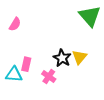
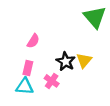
pink semicircle: (15, 24) -> (33, 41), moved
cyan triangle: (14, 74) -> (25, 86), moved

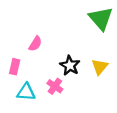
yellow triangle: (84, 60) -> (100, 67), moved
pink rectangle: (28, 68) -> (15, 67), moved

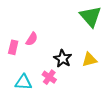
pink rectangle: (15, 67) -> (13, 47), moved
yellow triangle: (100, 67) -> (89, 60), turned 35

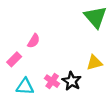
pink rectangle: (13, 47) -> (14, 59), moved, turned 32
black star: (63, 59) -> (72, 81), moved

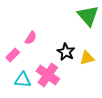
pink cross: (52, 81) -> (48, 75), size x1.6
black star: (72, 81) -> (66, 52), moved

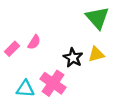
pink rectangle: (13, 55) -> (12, 49), moved
yellow triangle: (87, 58) -> (96, 54), moved

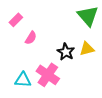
pink rectangle: (12, 49) -> (16, 20), moved

